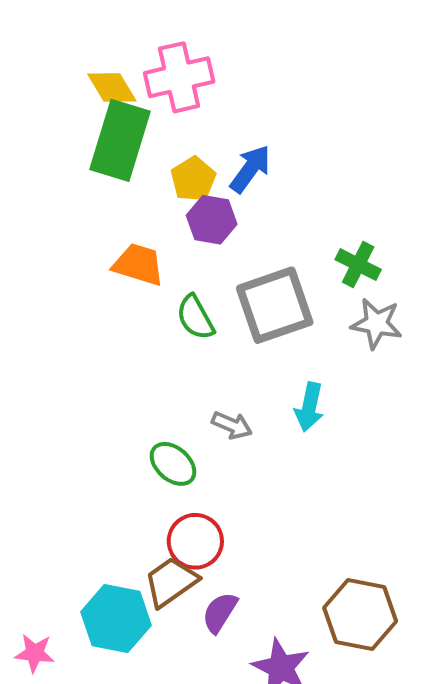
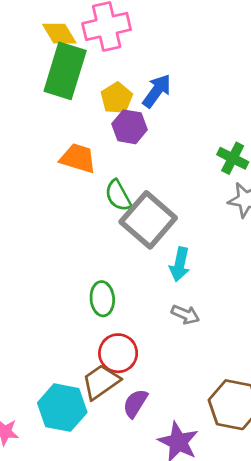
gray square: (275, 305) -> (148, 220), moved, turned -30
cyan arrow: (309, 407) -> (180, 264), moved
gray arrow: (232, 425) -> (185, 314), moved
green ellipse: (173, 464) -> (102, 299), turned 44

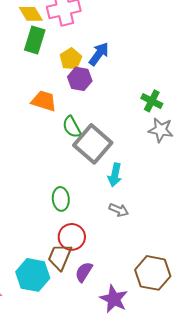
green rectangle: (65, 71) -> (35, 40), size x0.7
brown trapezoid: (101, 382) -> (60, 257), turned -32

